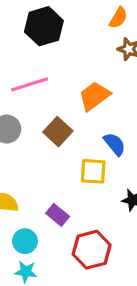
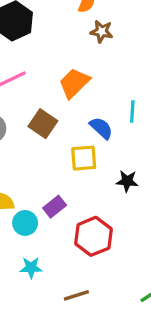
purple rectangle: (58, 215) -> (55, 207), turned -70
cyan circle: (25, 241) -> (25, 223), moved

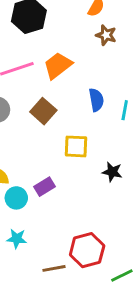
orange trapezoid: (74, 83) -> (58, 66), moved
blue semicircle: (101, 128) -> (96, 100), moved, turned 30
red hexagon: (93, 236) -> (87, 250), moved

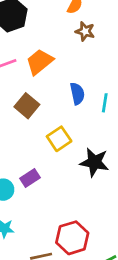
yellow square: (76, 146) -> (59, 139), turned -35
black star: (112, 172) -> (94, 162), size x1.5

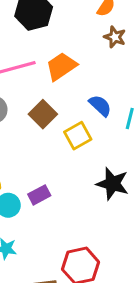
blue semicircle: (77, 94) -> (100, 106), turned -40
yellow square: (59, 139) -> (78, 136), moved

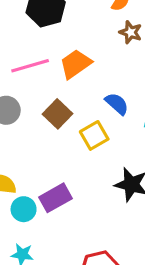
purple rectangle: (39, 195) -> (55, 198), size x1.4

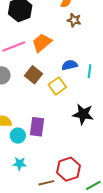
blue semicircle: (117, 104) -> (70, 65), turned -49
purple rectangle: (55, 198) -> (37, 127), turned -48

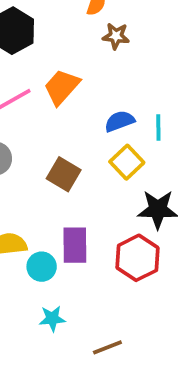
brown square: (33, 75) -> (64, 174), moved
yellow square: (57, 86) -> (127, 162), moved
red hexagon: (69, 169) -> (138, 258), moved

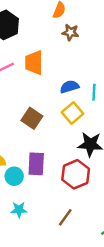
orange trapezoid: (62, 87) -> (34, 63), turned -45
brown line: (107, 347) -> (65, 217), moved, turned -36

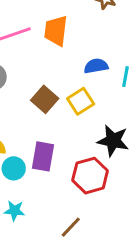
yellow square: (72, 113) -> (81, 101), moved

